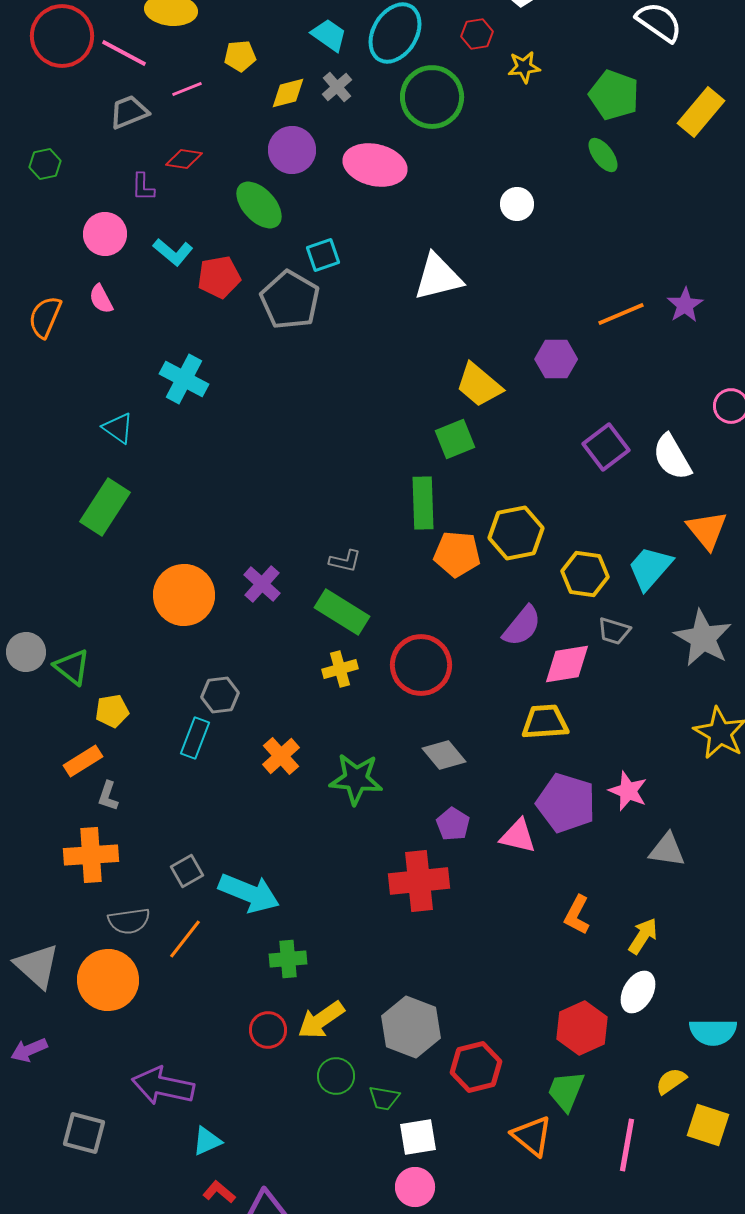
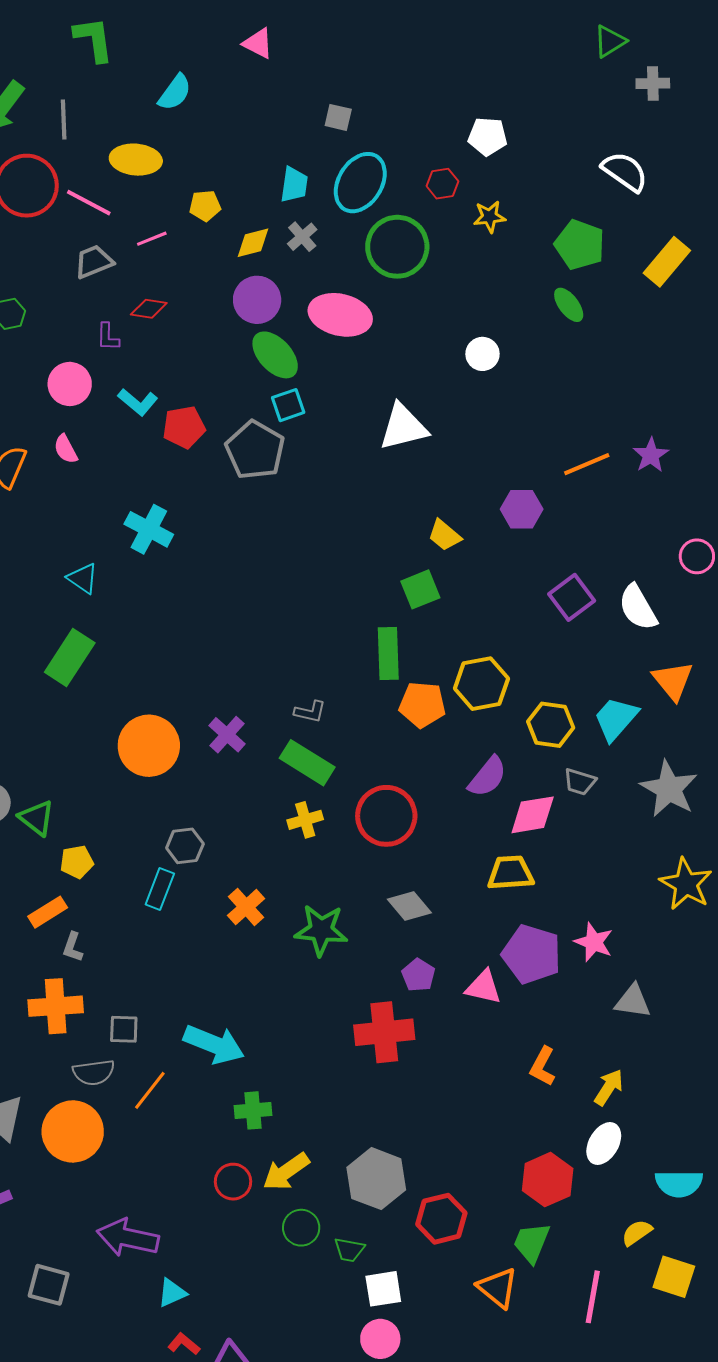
cyan trapezoid: (329, 35) -> (294, 185), turned 63
green ellipse: (259, 205) -> (275, 355), moved
yellow trapezoid: (479, 385) -> (444, 535), size x0.7
gray square: (187, 871) -> (124, 1029), moved, turned 32

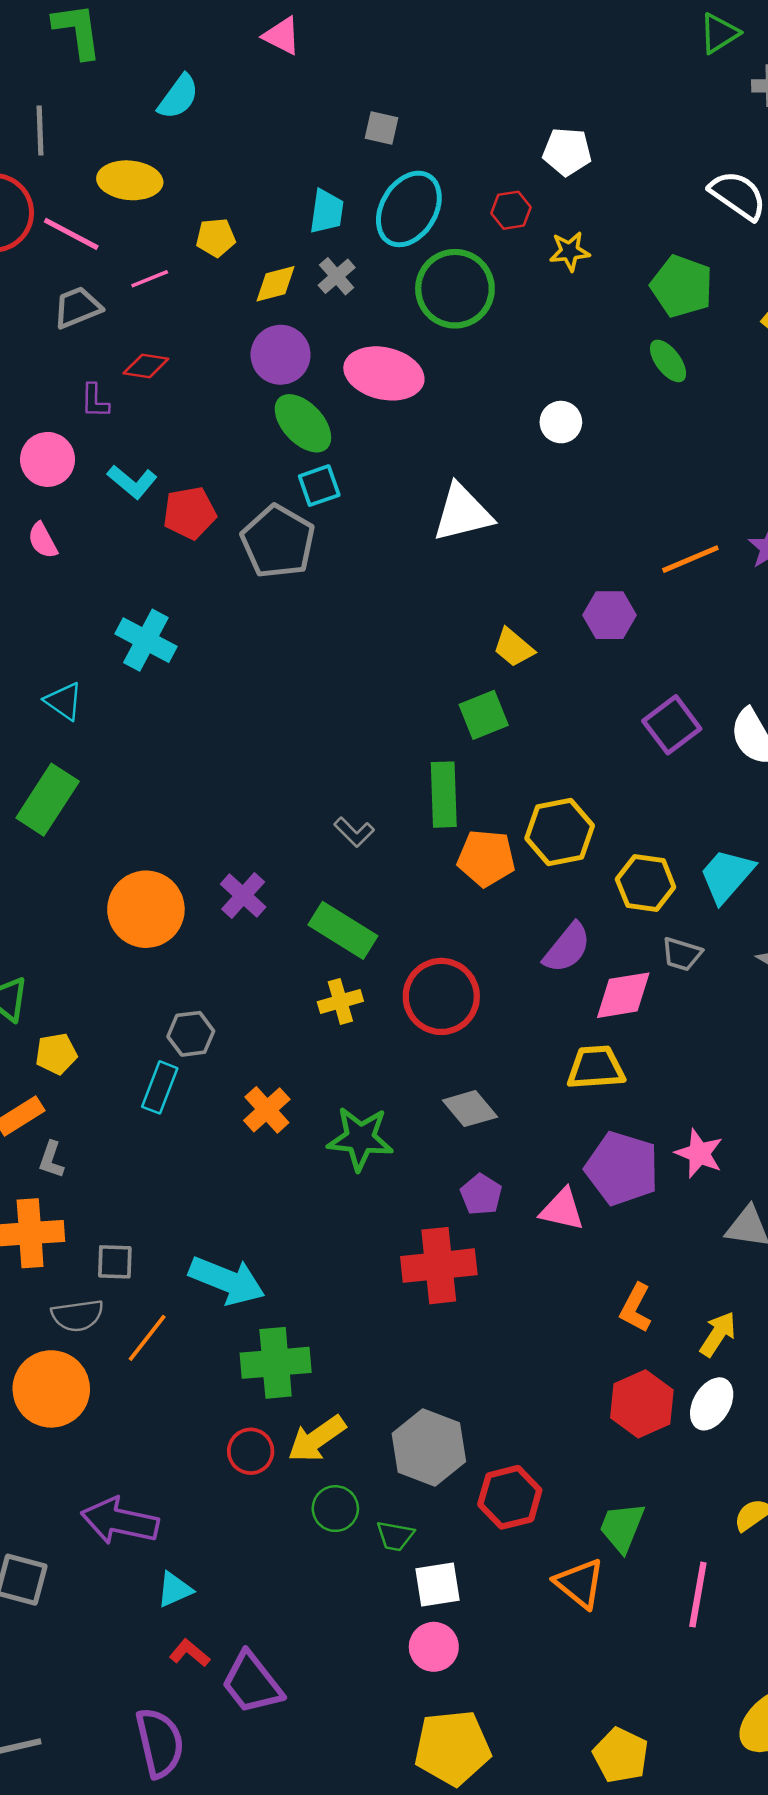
gray L-shape: (310, 712) -> (354, 832), moved, turned 32
green cross: (253, 1110) -> (276, 1363), size x1.5
red hexagon: (548, 1180) -> (642, 1404), moved

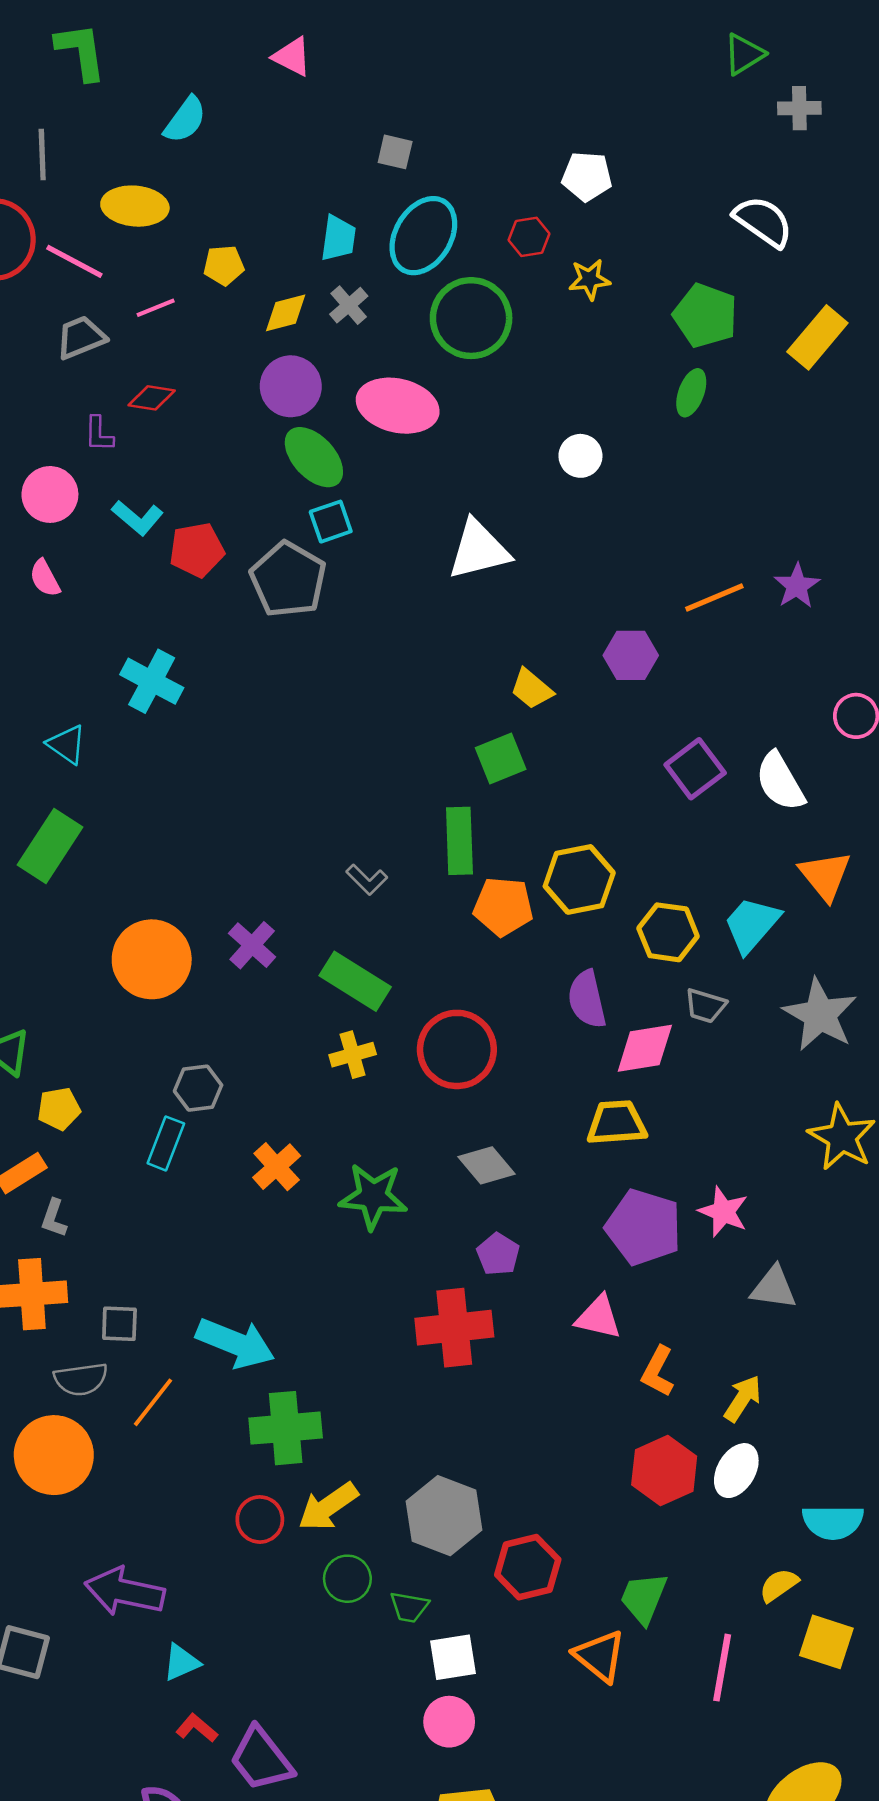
green ellipse: (668, 361) -> (691, 393), turned 57
purple semicircle: (567, 948) -> (587, 999), turned 128
pink triangle: (562, 1210) -> (599, 1317), moved

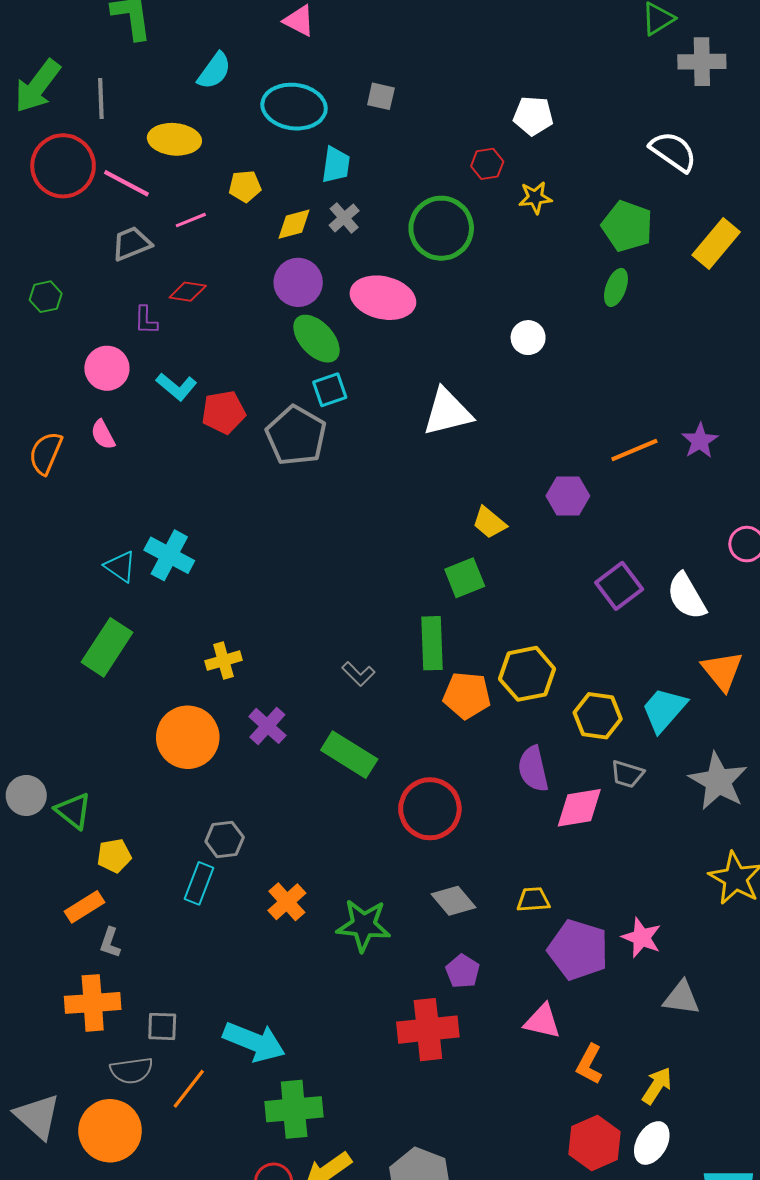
gray cross: (799, 108) -> (702, 62), size x1.4
cyan ellipse: (423, 236) -> (294, 107), moved, turned 66
cyan cross: (152, 681) -> (169, 555), moved
yellow cross: (353, 1055) -> (223, 661), moved
yellow trapezoid: (617, 1123) -> (533, 900), moved, size x0.7

